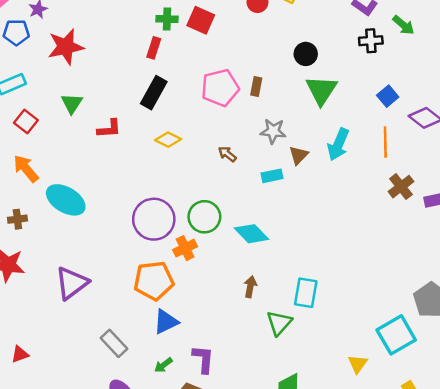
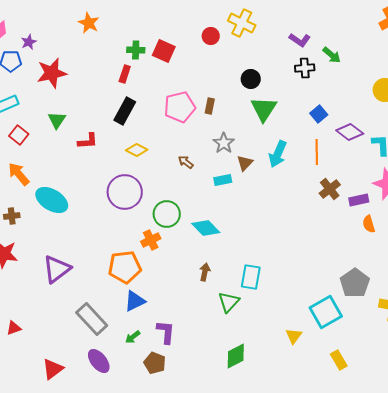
gray star: (273, 131) -> (224, 143), turned 30
purple circle: (154, 219) -> (125, 192), moved
gray rectangle: (114, 343) -> (92, 319), size x1.4

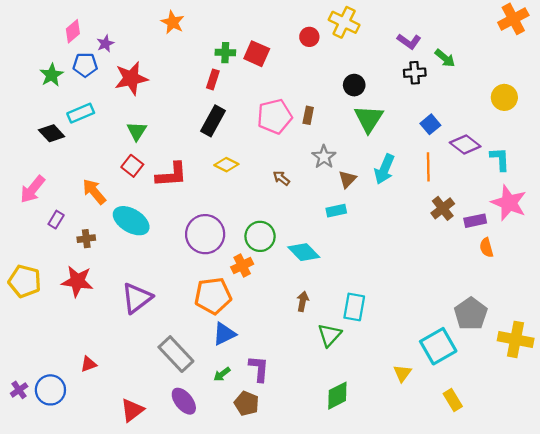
red square: (19, 135) -> (132, 166), moved
red L-shape: (88, 141) -> (171, 175), moved, size x1.4
cyan rectangle: (223, 180) -> (336, 211), moved
purple circle: (125, 192) -> (205, 234), moved

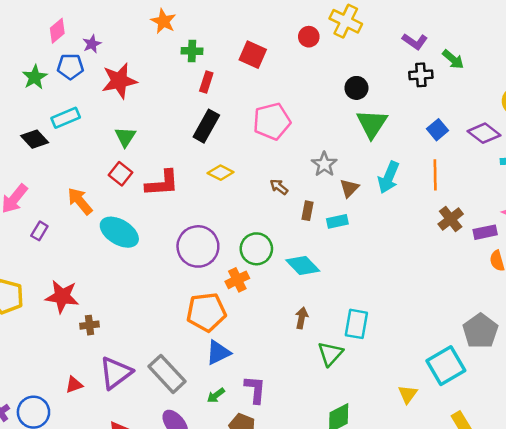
green cross: (225, 53) -> (192, 51), moved
brown rectangle: (308, 115) -> (308, 211), moved
purple diamond: (465, 144) -> (484, 133), moved
brown cross: (86, 239) -> (89, 325), moved
purple triangle: (137, 298) -> (116, 373), moved

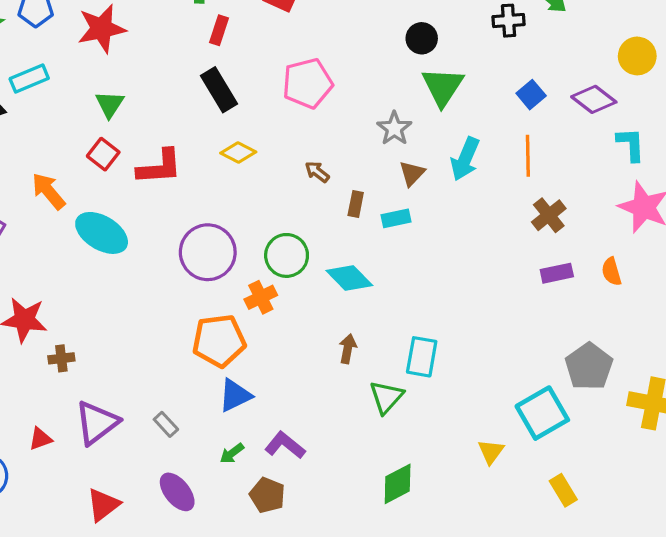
black rectangle: (206, 126) -> (219, 90), turned -60
gray star: (324, 164) -> (394, 128), moved
purple rectangle: (485, 232) -> (557, 273), moved
gray rectangle: (167, 374) -> (166, 424), size x0.5
purple L-shape: (255, 389) -> (285, 445), turned -56

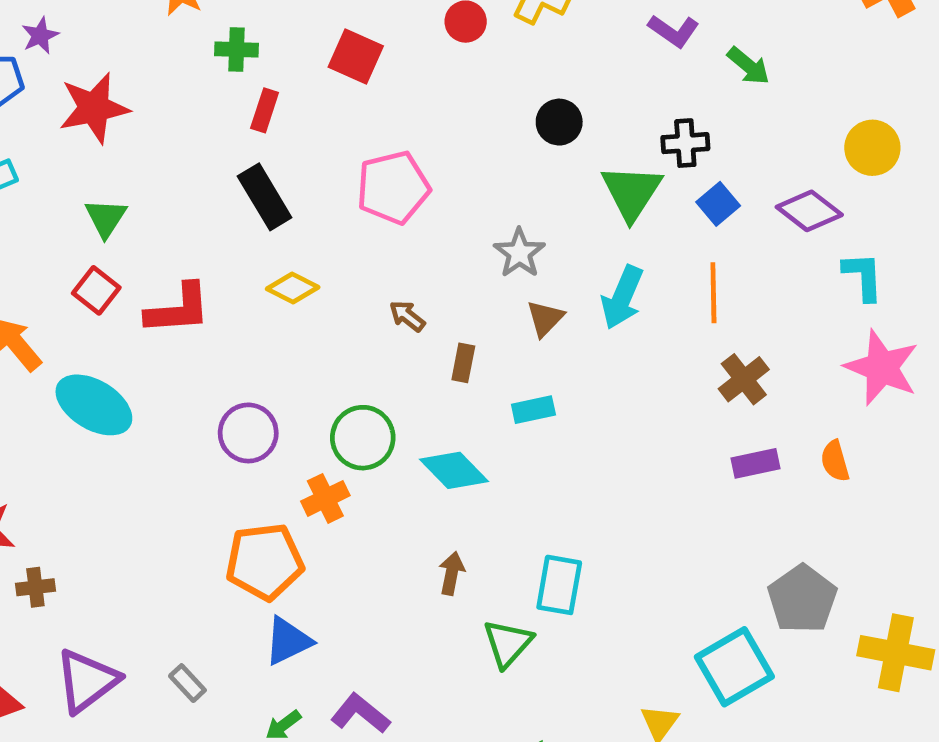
black cross: (509, 21) -> (685, 143), moved
green triangle: (443, 87) -> (632, 192), moved
cyan rectangle: (396, 218) -> (533, 410), moved
purple circle: (208, 252) -> (248, 433), size x0.7

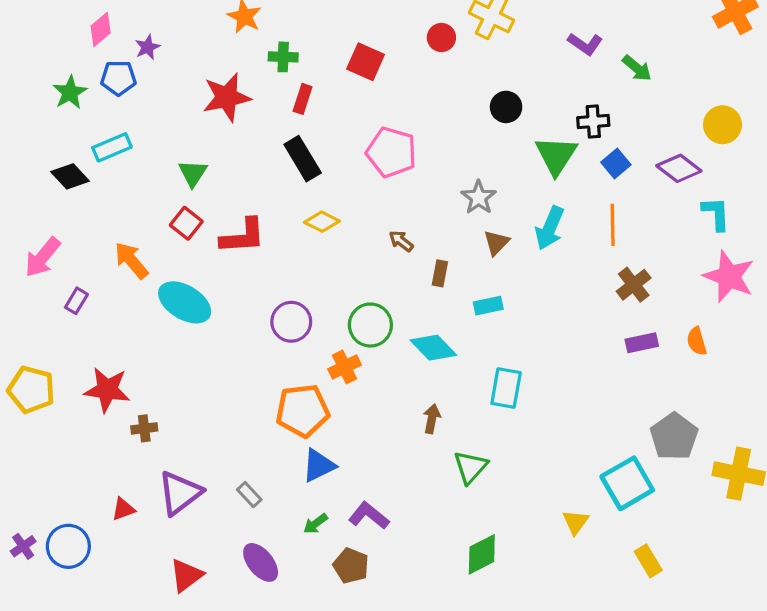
red star: (94, 108) -> (227, 97), moved
pink pentagon: (393, 188) -> (391, 152), turned 30
cyan rectangle: (559, 585) -> (506, 388), moved

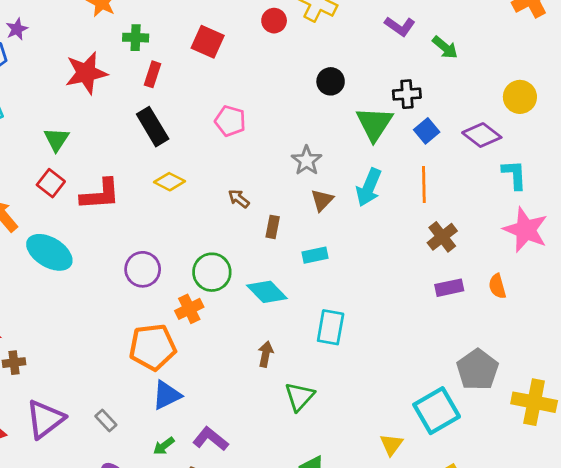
pink pentagon: (391, 152) -> (230, 121), size x0.7

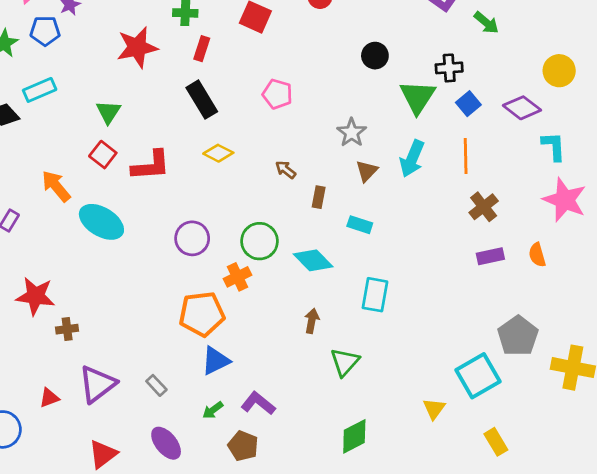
cyan rectangle: (315, 255) -> (360, 225), turned 30

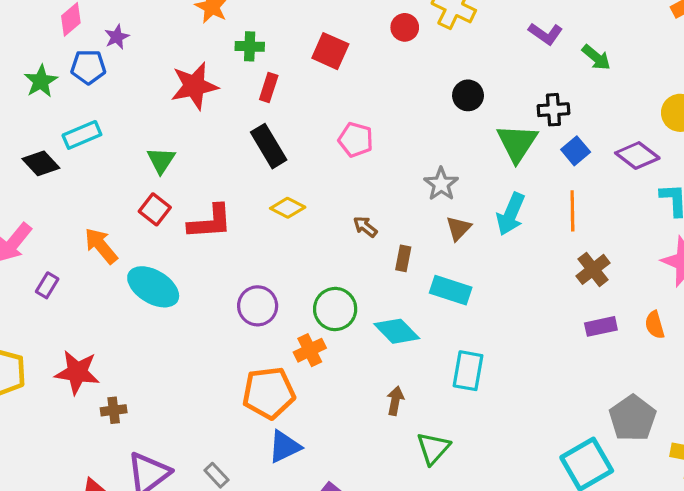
cyan rectangle: (360, 225) -> (451, 290), size x1.4

